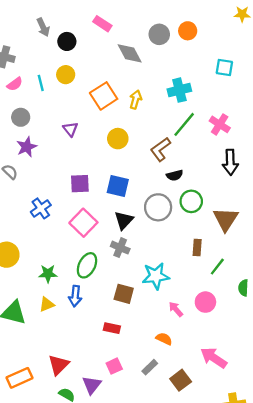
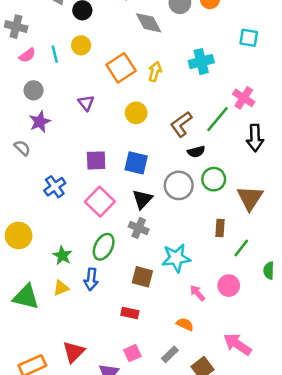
green line: (184, 124) -> (217, 119), moved
green star: (48, 274) -> (62, 255), turned 30

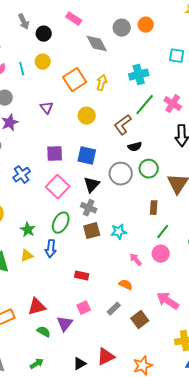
green line: (217, 119) -> (145, 105), moved
green line: (241, 248) -> (163, 232), moved
cyan star: (176, 258) -> (119, 232), size x0.7
brown square: (142, 277) -> (92, 231), moved, turned -30
red triangle: (74, 352) -> (37, 307), turned 30

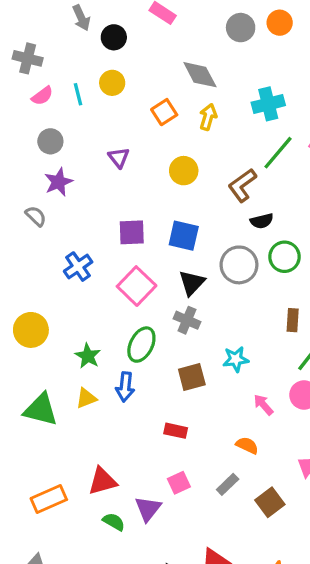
gray diamond: (97, 44) -> (200, 75), moved
orange square: (75, 80) -> (164, 112), size x0.7
brown square: (92, 231) -> (192, 377), moved

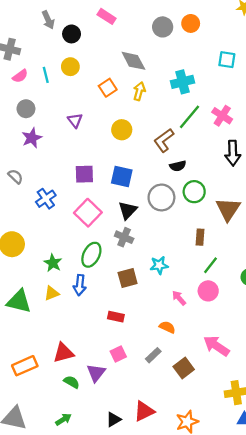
gray semicircle: (36, 216) -> (15, 176), moved

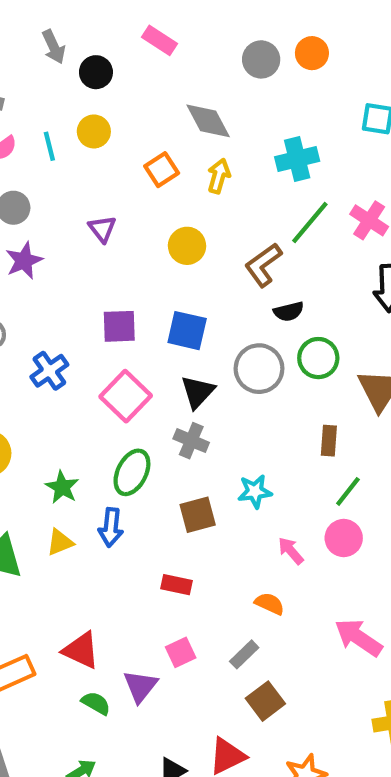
red triangle: (63, 353) -> (81, 650), turned 40
brown square: (184, 368) -> (265, 701), moved

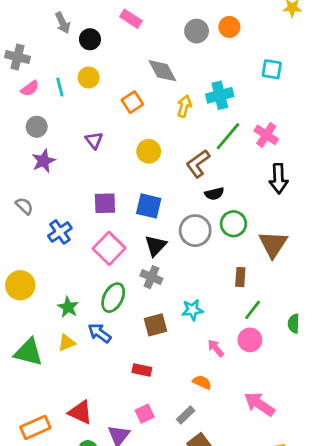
yellow arrow: (219, 176) -> (184, 106), moved
blue arrow: (111, 527) -> (100, 333), turned 120

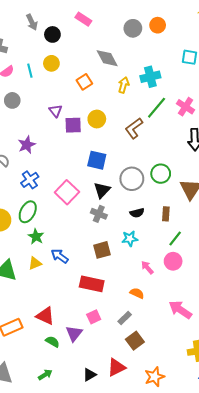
purple star: (43, 161) -> (27, 145), moved
black semicircle: (214, 194) -> (137, 213), moved
purple square: (105, 203) -> (73, 125), moved
green ellipse: (113, 298) -> (28, 212), moved
red rectangle: (142, 370) -> (92, 284), size x1.6

